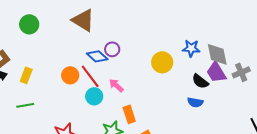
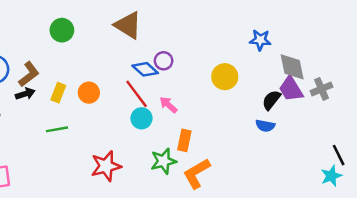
blue star: (191, 48) -> (260, 40), moved
orange circle: (70, 75) -> (89, 93), moved
black semicircle: (200, 81) -> (271, 100), turned 90
orange rectangle: (129, 114) -> (184, 140), turned 30

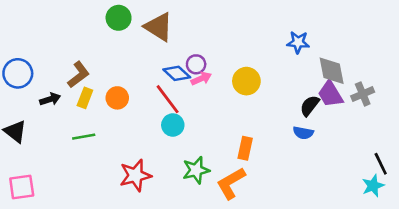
green circle: (62, 30) -> (119, 18), moved
brown L-shape: (29, 74) -> (79, 75), moved
yellow circle: (225, 77) -> (246, 81), moved
pink arrow: (168, 105) -> (201, 79), moved, turned 114
orange rectangle: (184, 140) -> (245, 148), moved

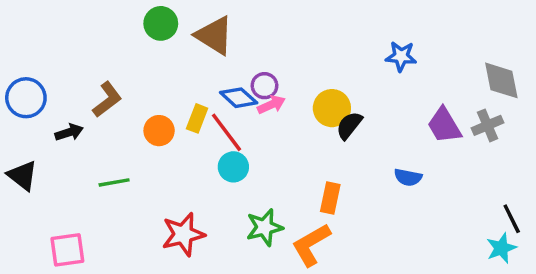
gray diamond: (332, 71) -> (501, 80), moved
yellow rectangle: (85, 98) -> (197, 118), moved
black semicircle: (310, 106) -> (349, 125), moved
pink square: (22, 187) -> (67, 250), moved

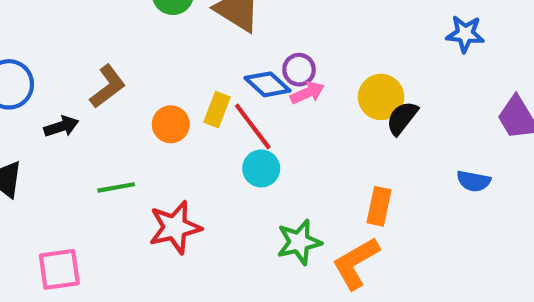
red star: (183, 234) -> (175, 227), moved

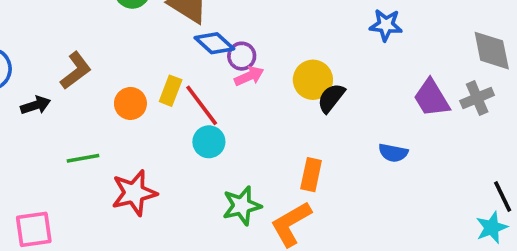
blue diamond: (267, 84) -> (214, 43), moved

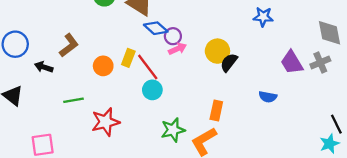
black arrow: (36, 105) -> (44, 67), turned -144

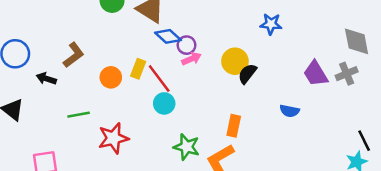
blue star: (263, 17) -> (271, 24), moved
green star: (173, 130) -> (187, 147), turned 30

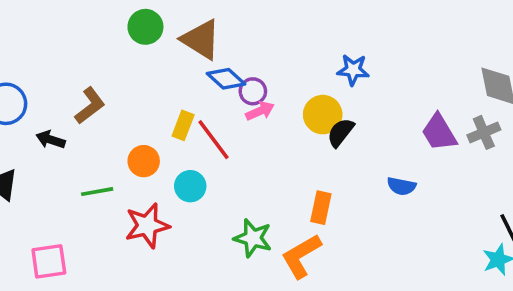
blue star: (271, 24) -> (353, 70), moved
orange circle: (111, 77) -> (144, 161), moved
cyan circle: (164, 103) -> (190, 186), moved

